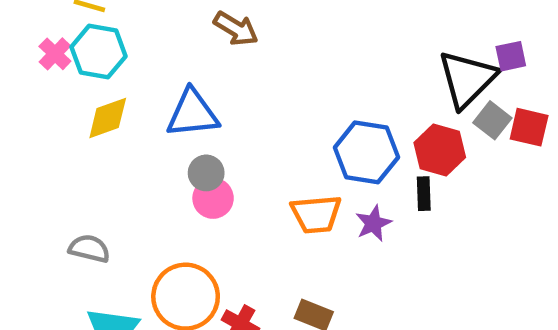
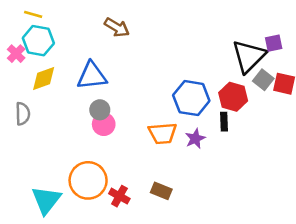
pink cross: (55, 54) -> (16, 54), moved
gray semicircle: (89, 249) -> (23, 114), moved, turned 75

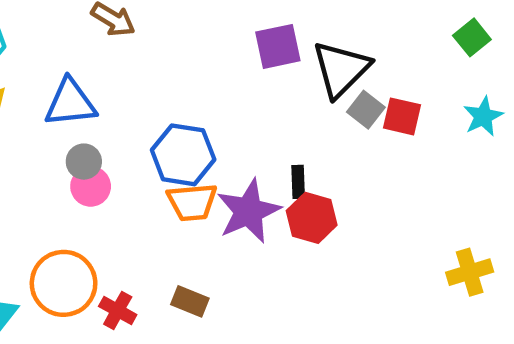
purple square: (274, 43) -> (278, 46), moved, size x1.5
red hexagon: (233, 97) -> (312, 218), moved
blue hexagon: (191, 98) -> (183, 155), moved
purple star: (195, 139) -> (249, 211), size x1.8

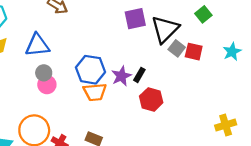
green square: (472, 37) -> (203, 14), moved
black rectangle: (298, 182) -> (139, 75), moved, turned 32
purple star: (249, 211) -> (121, 76), moved, size x0.7

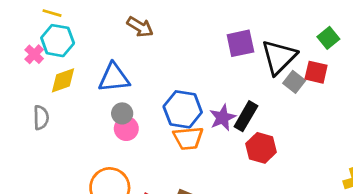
red square: (194, 52) -> (316, 72), moved
black rectangle: (139, 75) -> (246, 116), size x1.5

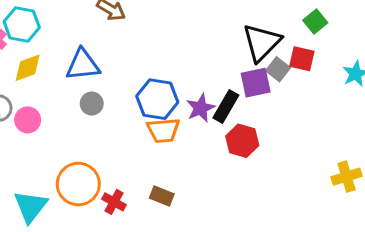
purple square: (240, 43) -> (256, 83), moved
pink circle: (126, 129) -> (28, 120), moved

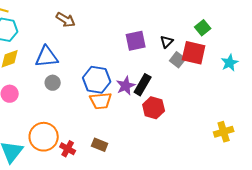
black triangle: (262, 42) -> (167, 42), size x0.5
red square: (302, 59) -> (194, 53), size x1.4
purple square: (256, 83) -> (136, 41), moved

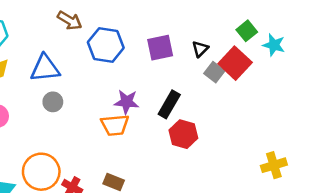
red square: (194, 53) -> (235, 63), turned 30
cyan star: (230, 63) -> (274, 45), moved, turned -30
blue hexagon: (97, 80) -> (106, 45), moved
purple star: (126, 86) -> (127, 102), moved, turned 30

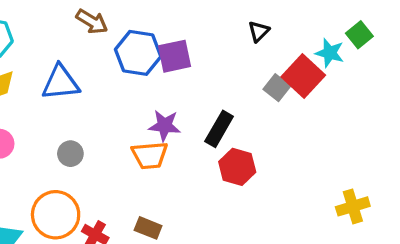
green square: (247, 31) -> (359, 35), moved
cyan star: (274, 45) -> (330, 53), moved
purple square: (160, 48) -> (174, 56), moved
black triangle: (200, 49) -> (259, 31), moved
gray circle: (53, 102) -> (70, 154), moved

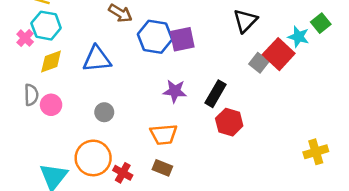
black triangle: (259, 31) -> (245, 21), size x1.5
orange trapezoid: (150, 155) -> (164, 134), moved

